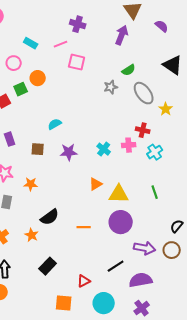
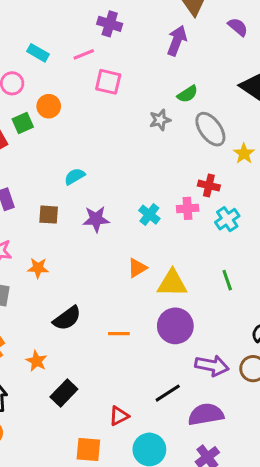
orange star: (32, 235) -> (36, 361), moved

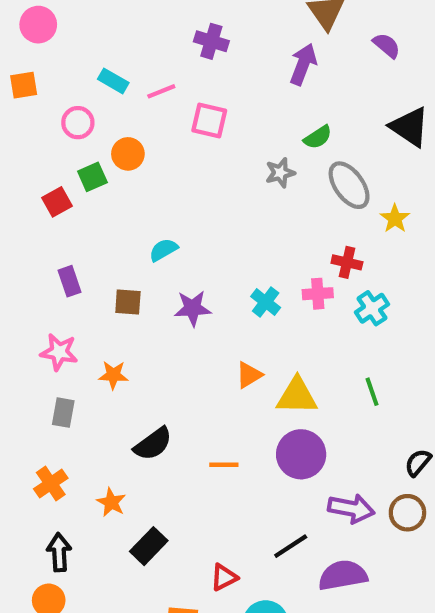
pink line: (84, 54) -> (161, 91), moved

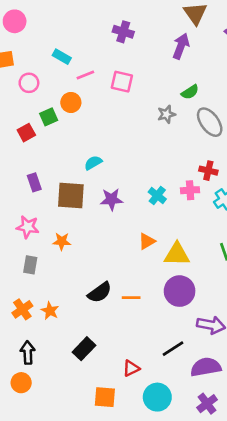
pink line: (161, 91) -> (85, 75), moved
pink circle: (78, 123) -> (29, 83), moved
brown square: (128, 302) -> (71, 195), size x1.6
black semicircle: (153, 444) -> (100, 292), moved
orange star: (111, 502) -> (50, 311), moved

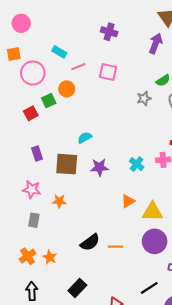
pink circle: (29, 83) -> (33, 73), size x1.5

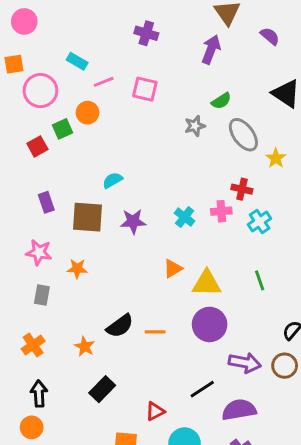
orange star: (50, 257) -> (85, 347), moved

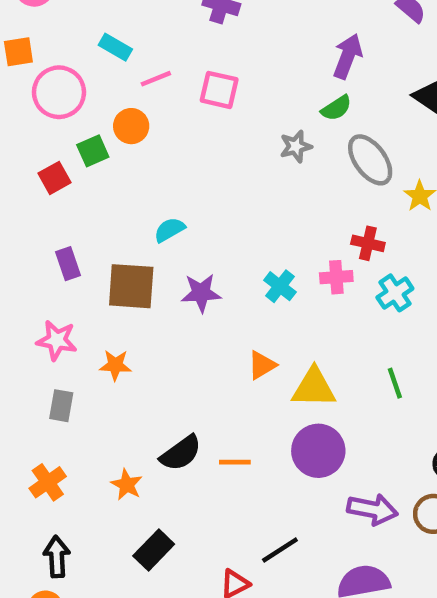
purple arrow: (211, 49) -> (348, 56), moved
black line: (202, 389) -> (280, 550), moved

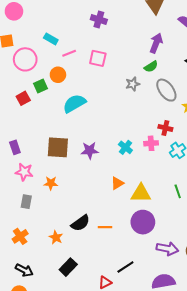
cyan semicircle: (169, 230) -> (74, 103), moved, size x1.6
purple rectangle: (68, 264) -> (15, 147), moved
black arrow: (57, 557) -> (24, 270), turned 120

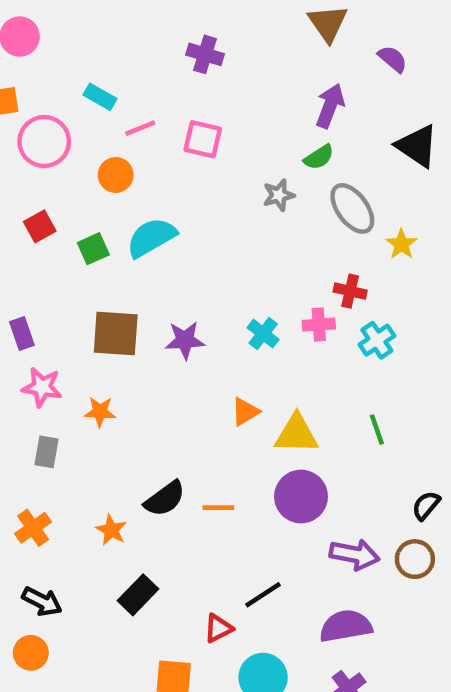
green square: (41, 86) -> (93, 249), moved

